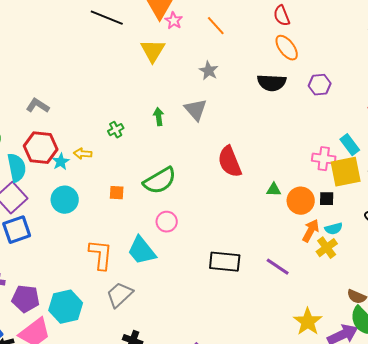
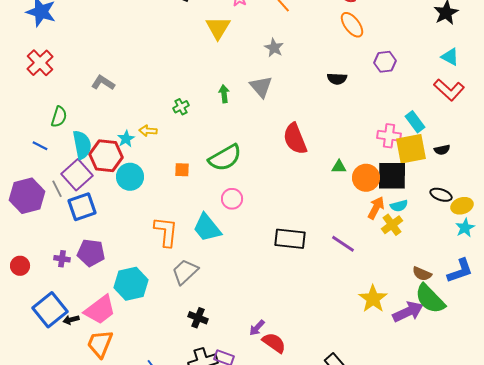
black semicircle: (272, 83) -> (337, 79), moved, size x0.7
red hexagon: (41, 148) -> (106, 156), moved
black square: (327, 199) -> (392, 176), size x2.0
purple pentagon: (26, 299) -> (91, 253), moved

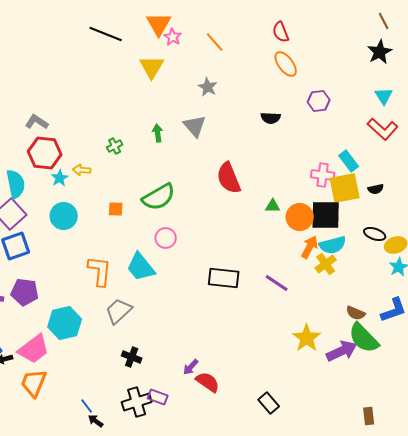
cyan triangle: (450, 57) -> (384, 96), turned 30
red hexagon: (106, 156) -> (45, 153), moved
cyan semicircle: (399, 206) -> (333, 245), size x1.5

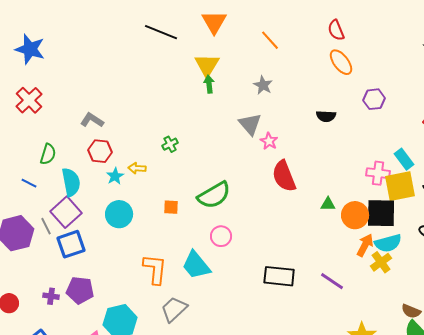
pink star: (173, 37) -> (269, 141), moved
green arrow: (158, 133) -> (209, 84), moved
red hexagon: (45, 153) -> (100, 151), size x0.7

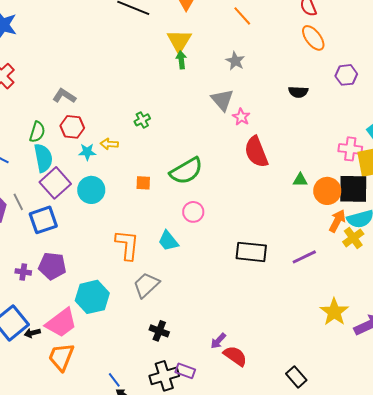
green semicircle: (48, 154) -> (37, 132), moved
cyan star: (115, 176) -> (87, 152), turned 30
purple square: (66, 212) -> (55, 183), moved
cyan trapezoid: (196, 265) -> (168, 241), size x0.7
purple line: (332, 281) -> (304, 257), turned -60

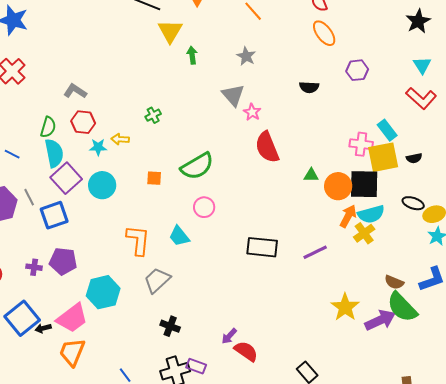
yellow triangle: (179, 41) -> (170, 31), moved

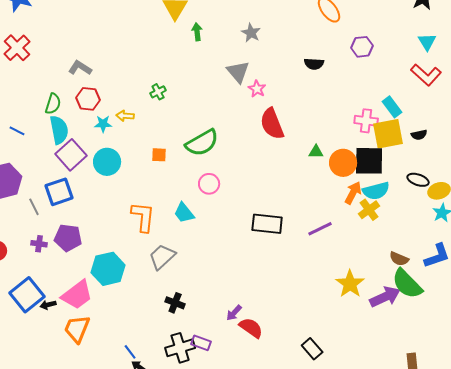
gray line: (29, 197) -> (34, 207), moved

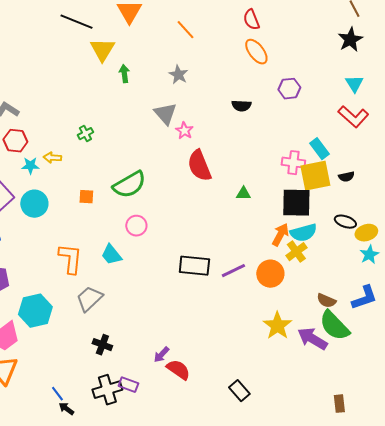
orange circle: (343, 163) -> (270, 274), moved
purple line: (320, 229) -> (233, 271), moved
purple arrow: (385, 297) -> (312, 339), turned -124

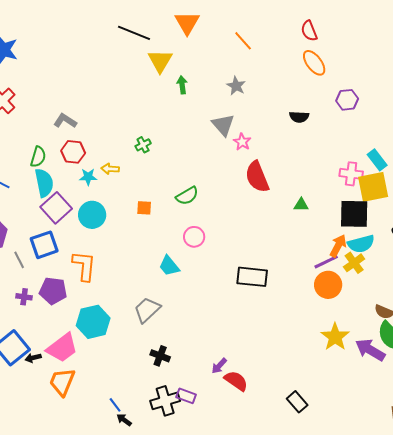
green semicircle: (129, 185) -> (187, 196), size x0.7
orange L-shape: (70, 259) -> (84, 266), moved
purple line: (233, 271) -> (326, 262), moved

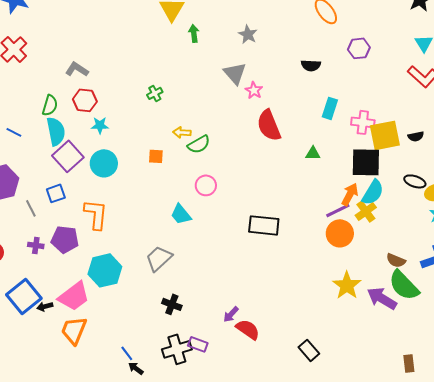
cyan rectangle: (377, 160) -> (330, 108), moved, turned 55
yellow arrow: (110, 169) -> (182, 132), moved
cyan semicircle: (361, 244) -> (373, 192), turned -44
blue square: (44, 245) -> (56, 193), size x0.7

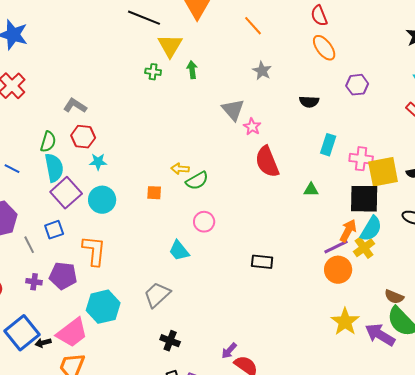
gray star: (248, 34) -> (262, 71), moved
green cross: (155, 93) -> (153, 72), moved, turned 35
black rectangle: (264, 225) -> (262, 262), size x0.7

